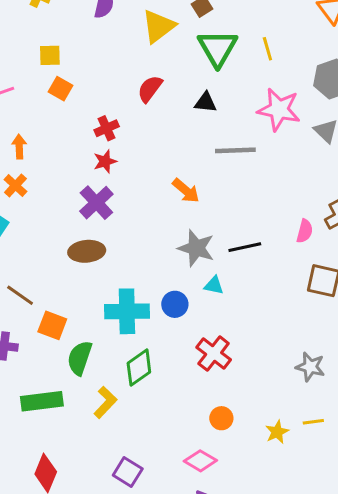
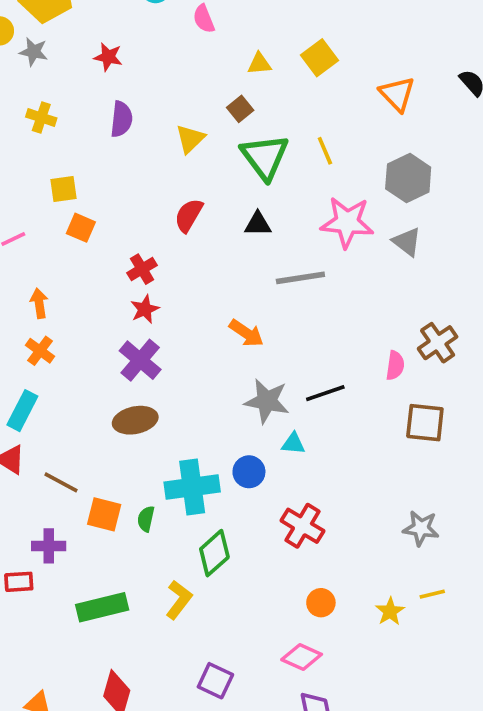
yellow triangle: (158, 26) -> (190, 139), size x0.7
green semicircle: (80, 358) -> (146, 519), moved, size x0.6

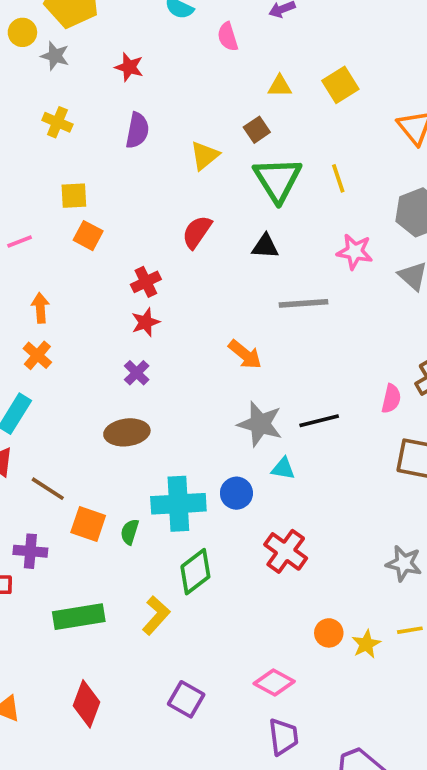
pink star: (347, 222) -> (355, 252), size x0.7
purple cross: (140, 360) -> (137, 373), size x0.6
orange circle: (321, 603) -> (329, 633), moved

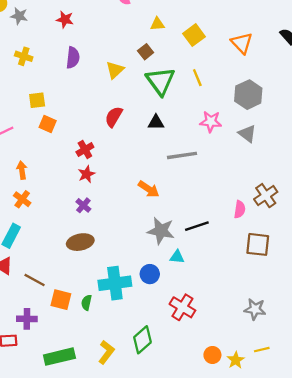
yellow square: (340, 85) -> (194, 35), moved
green diamond: (195, 572) -> (142, 340), moved

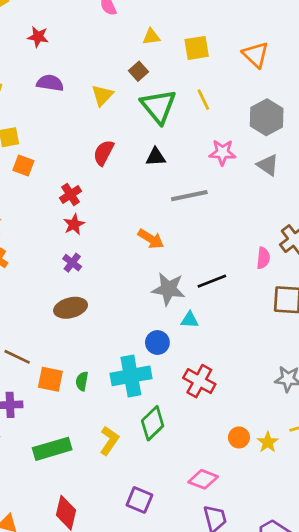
yellow square: (194, 35) -> (197, 48), turned 30
purple semicircle: (73, 58) -> (50, 83), turned -85
cyan cross: (115, 283) -> (131, 376), moved

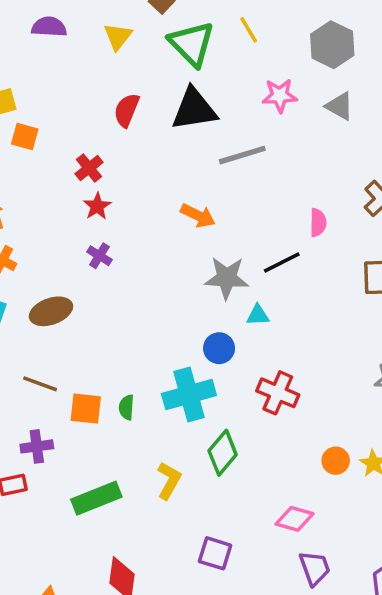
black triangle: (156, 157) -> (194, 109), size x1.8
pink semicircle: (263, 258) -> (318, 223), moved
brown ellipse: (71, 308) -> (51, 311), moved

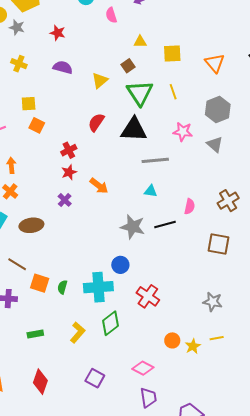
orange arrow: (198, 216) -> (99, 186), moved
cyan triangle: (258, 315) -> (151, 191), moved
green rectangle: (96, 498) -> (35, 334), size x0.6

